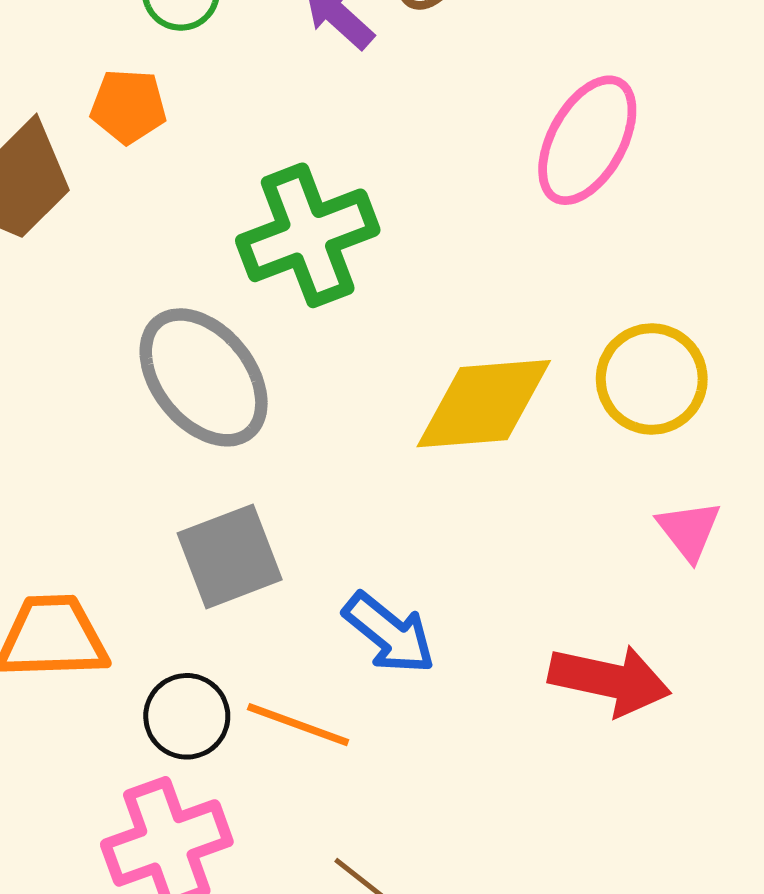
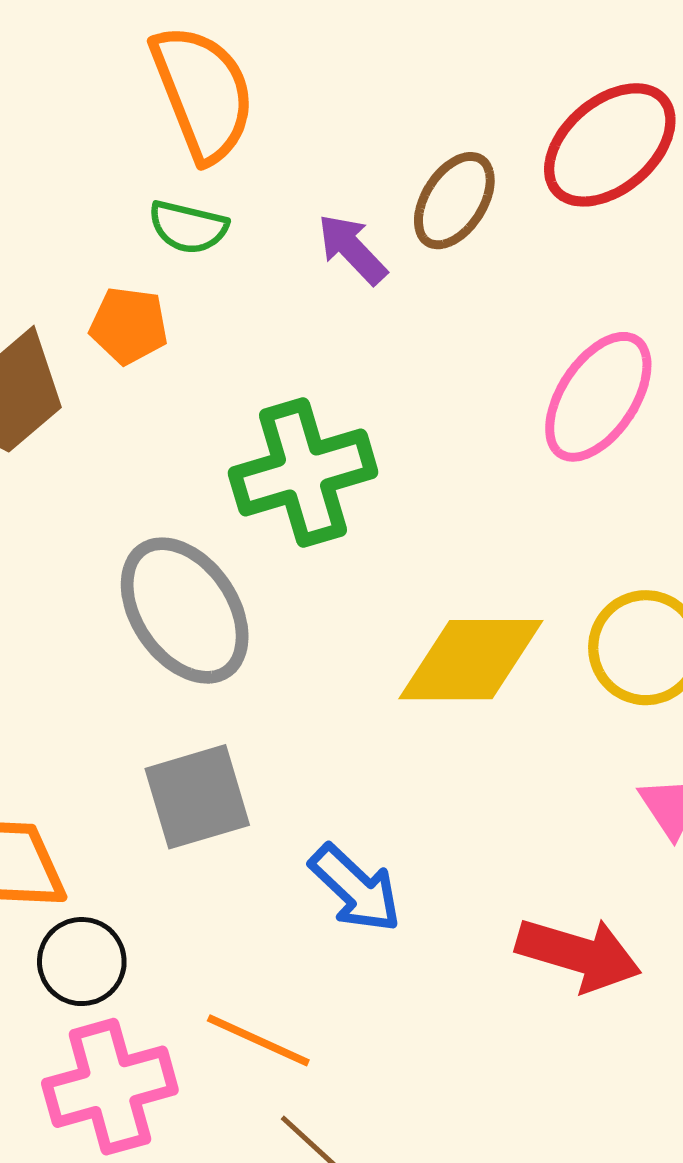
black circle: (187, 716) -> (82, 962), moved
orange line: (298, 725) -> (258, 1040), moved

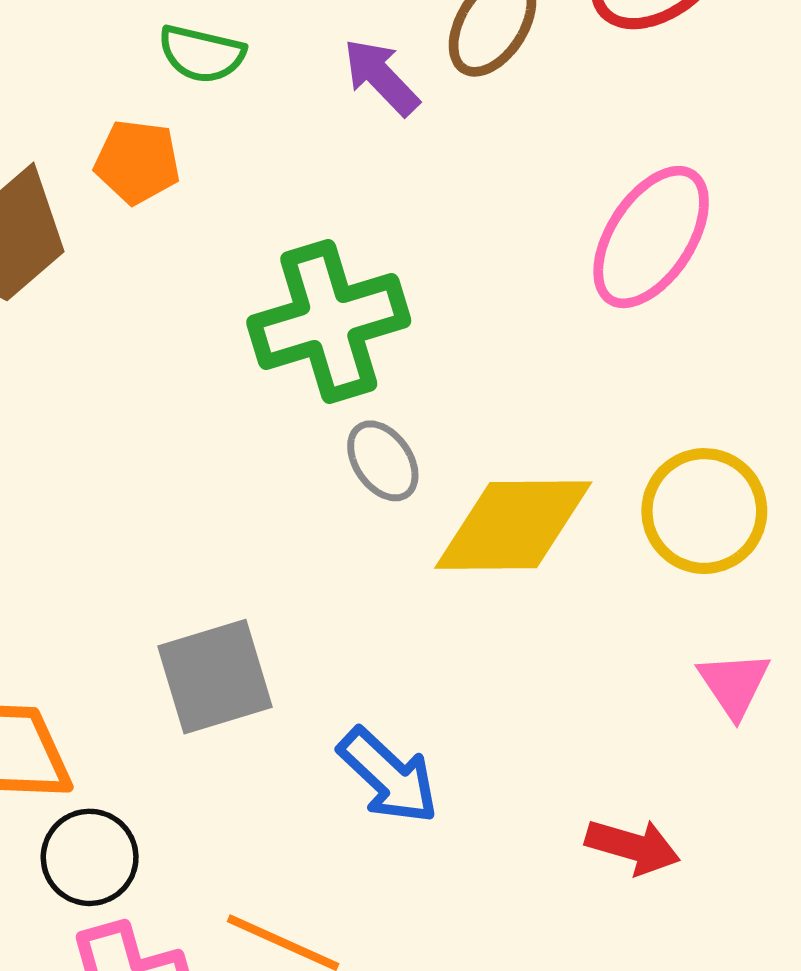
gray ellipse: (185, 611) -> (383, 461), moved, size x0.5
red arrow: (579, 954) -> (633, 847), size x0.7

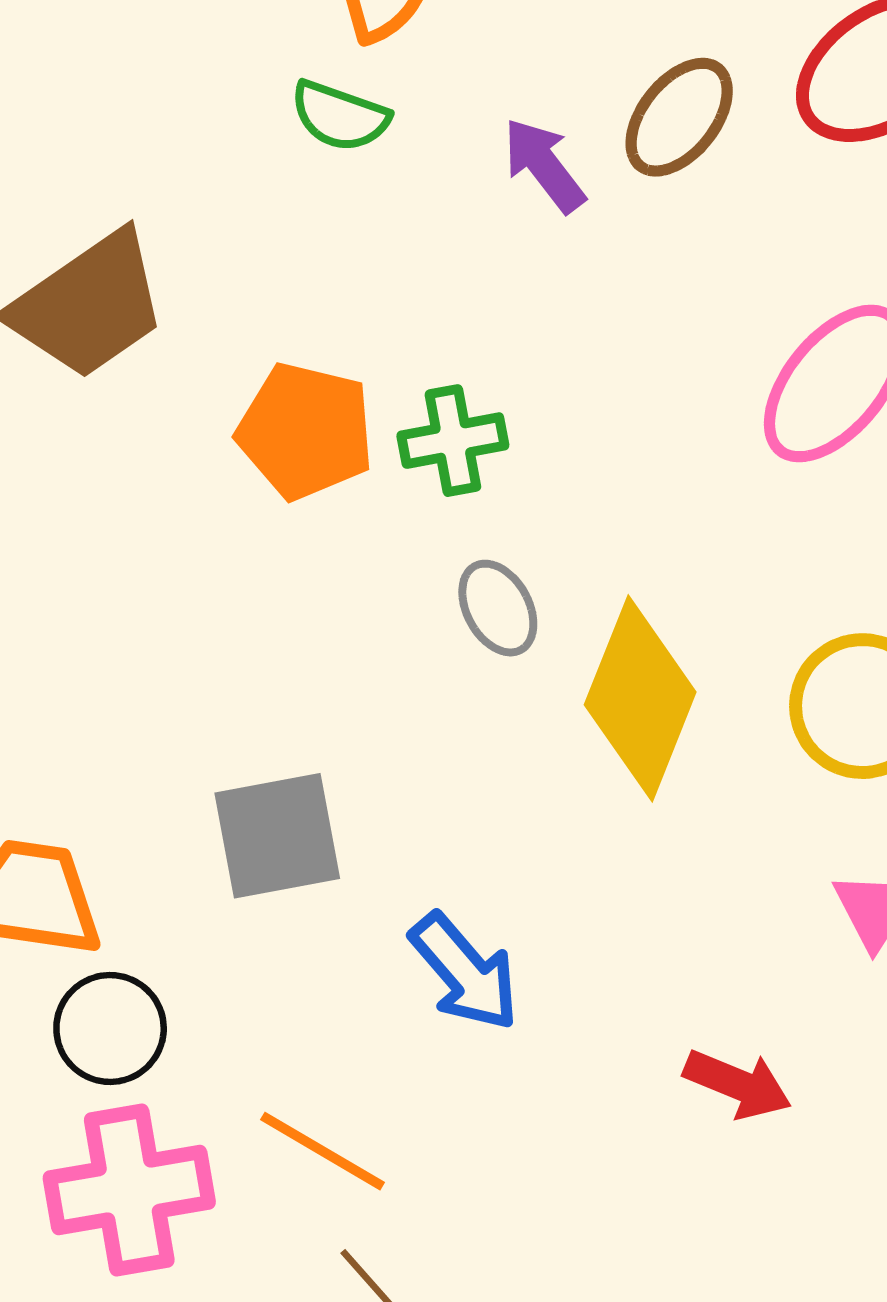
orange pentagon: (137, 162) -> (306, 431), moved, size x1.4
green cross: (329, 322) -> (453, 441), size x0.6
yellow diamond: (513, 525) -> (640, 698), turned -74

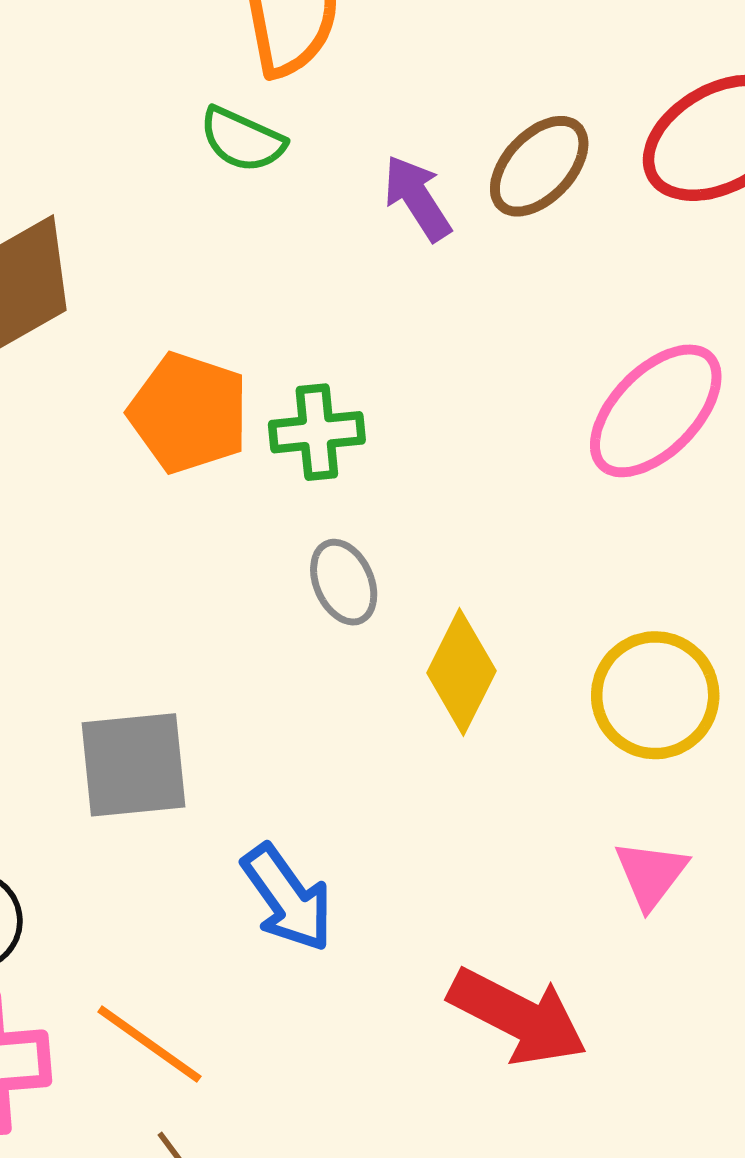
yellow diamond: (640, 698) -> (461, 672), size x0.7
red arrow: (738, 1084) -> (518, 1017), size x1.5

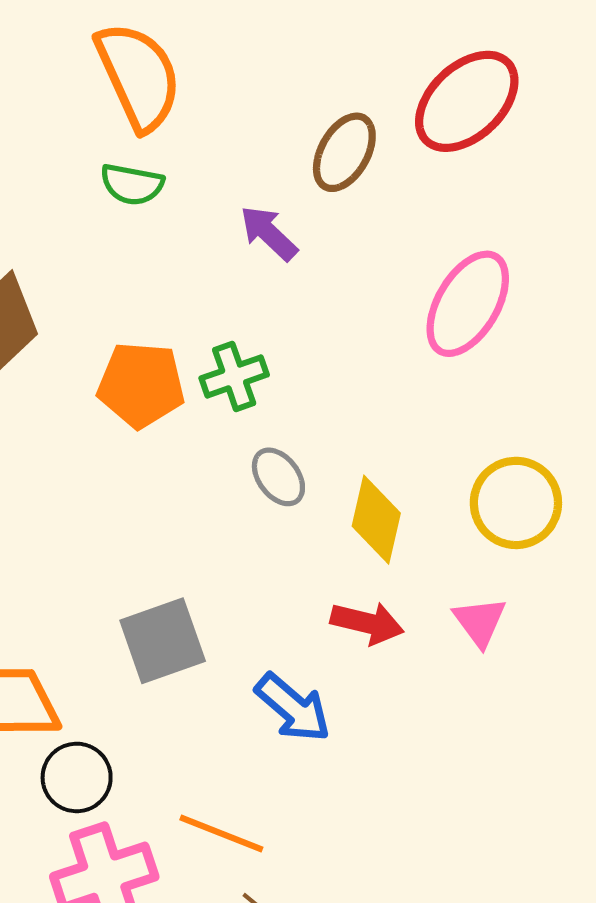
purple arrow: (417, 198) -> (269, 233), moved
pink triangle: (651, 874) -> (480, 622), moved
red arrow: (518, 1017) -> (367, 623), moved, size x0.7

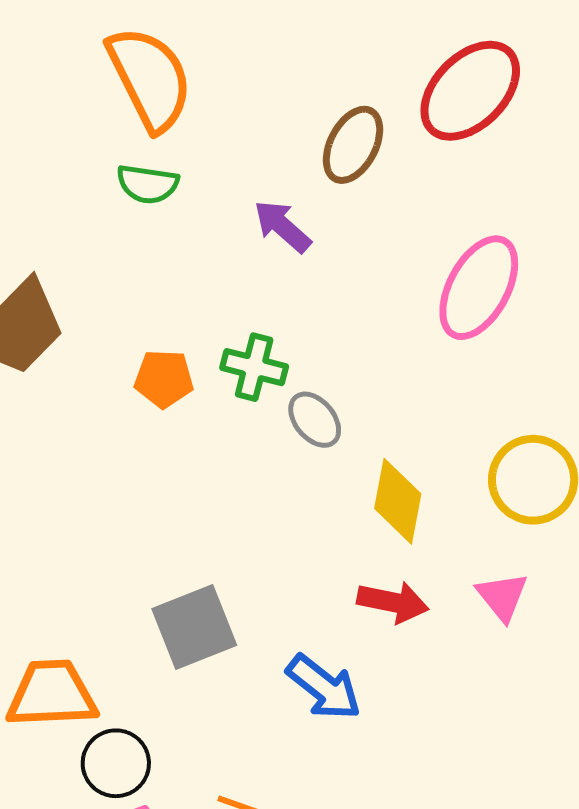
green cross: (234, 376) -> (254, 367), turned 36
orange pentagon: (141, 385) -> (164, 379), size x0.7
gray ellipse: (278, 477) -> (315, 420), moved

